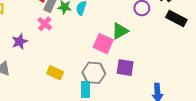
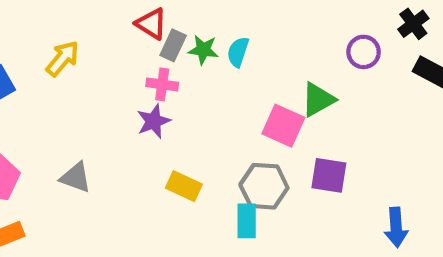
pink cross: (45, 24) -> (162, 84), turned -32
purple star: (20, 41) -> (154, 121), moved

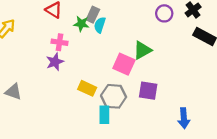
gray rectangle: (173, 45) -> (93, 15), moved
purple circle: (364, 52) -> (164, 13), moved
yellow rectangle: (184, 186) -> (87, 88), moved

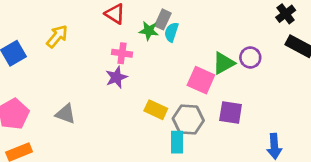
purple circle: (164, 13) -> (250, 58), moved

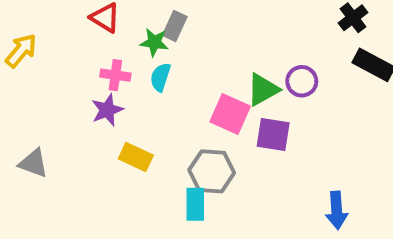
cyan semicircle: (171, 32) -> (160, 77), moved
yellow rectangle: (156, 110) -> (136, 157), moved
purple square: (231, 113) -> (273, 135), moved

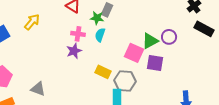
yellow rectangle: (136, 157) -> (103, 72), moved
gray triangle: (33, 163) -> (38, 89), moved

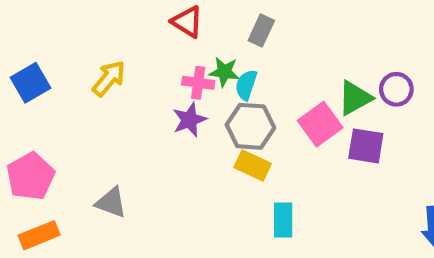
green star: (97, 18) -> (224, 72), moved
yellow arrow: (32, 22) -> (109, 78), moved
pink square: (134, 53) -> (320, 124), turned 30
gray hexagon: (125, 81) -> (250, 126), moved

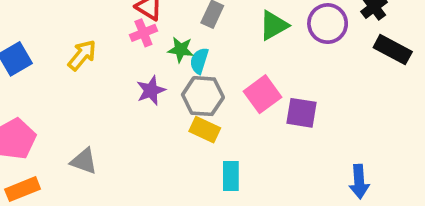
pink cross: (198, 83) -> (143, 33), moved, turned -30
purple circle: (396, 89) -> (328, 24), moved, size x1.4
green triangle: (355, 98) -> (274, 25), moved

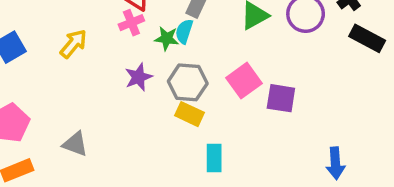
cyan semicircle: (199, 61) -> (184, 31), moved

